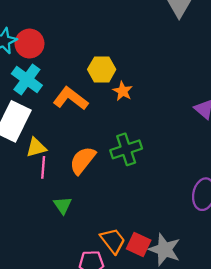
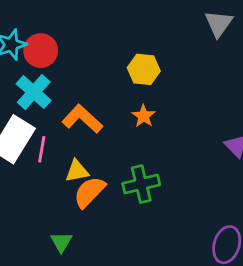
yellow hexagon: (102, 69) -> (144, 69), moved
yellow triangle: (36, 147) -> (77, 171), moved
pink line: (43, 167) -> (42, 149), moved

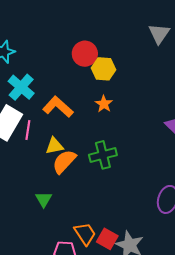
red circle: (41, 51) -> (85, 54), moved

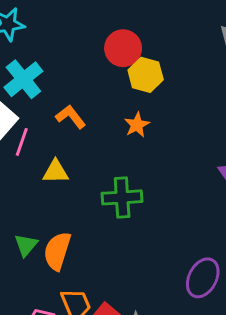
orange L-shape: (58, 107) -> (71, 117), size x0.7
orange semicircle: (64, 162) -> (57, 251), moved, turned -36

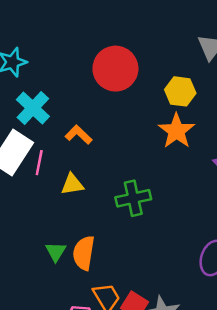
red circle: (123, 48) -> (115, 69), size x1.4
yellow hexagon: (146, 75) -> (180, 91), moved
orange star: (137, 125) -> (176, 131), moved, size x1.6

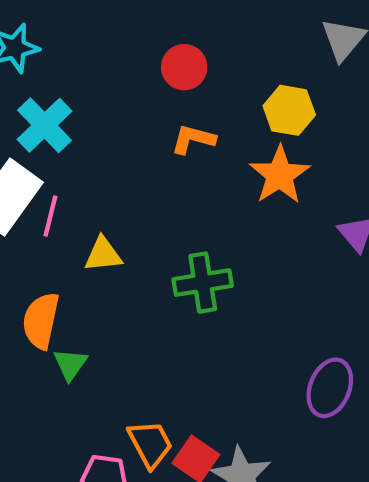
red circle: (115, 69) -> (184, 67), size x0.6
orange L-shape: (79, 135) -> (193, 139), moved, turned -32
orange semicircle: (84, 253) -> (41, 321), moved

